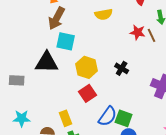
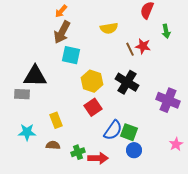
brown line: (152, 35) -> (130, 49), moved
black triangle: (47, 62) -> (35, 76), moved
black cross: (122, 68) -> (127, 82), size x1.6
yellow rectangle: (66, 118) -> (56, 120), moved

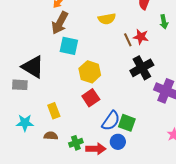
black triangle: (35, 76) -> (33, 67), turned 30
black cross: (127, 82) -> (142, 68), moved, turned 30
blue circle: (134, 150) -> (118, 142), moved

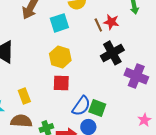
cyan square: (69, 46) -> (59, 23), moved, turned -30
red square: (91, 98) -> (61, 83), turned 36
brown semicircle: (51, 136) -> (21, 121), size x1.5

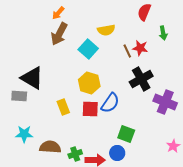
cyan square: (59, 23) -> (88, 49), turned -30
yellow rectangle: (24, 96) -> (63, 107), moved
blue semicircle: (81, 106) -> (110, 103), moved

